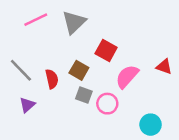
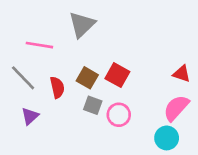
pink line: (36, 20) -> (39, 45), moved, turned 35
red square: (106, 51) -> (117, 75), moved
pink semicircle: (127, 76) -> (176, 108), moved

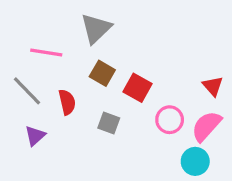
red triangle: (182, 74) -> (213, 86), turned 30
brown square: (87, 78) -> (102, 73), moved
pink circle: (119, 115) -> (170, 120), moved

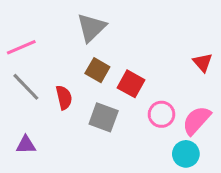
pink line: (46, 52) -> (21, 47), moved, turned -32
red triangle: (213, 86) -> (203, 62), moved
gray square: (109, 123) -> (104, 117), size x1.4
purple triangle: (35, 136) -> (26, 145), moved, turned 40

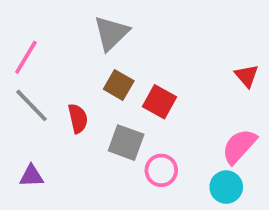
pink line: (21, 47) -> (26, 57), turned -36
pink circle: (161, 114) -> (161, 170), moved

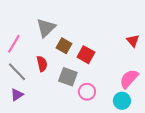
gray triangle: (111, 33) -> (46, 28), moved
pink line: (26, 57) -> (14, 44), moved
gray line: (31, 105) -> (17, 72), moved
purple triangle: (31, 176) -> (17, 95), turned -32

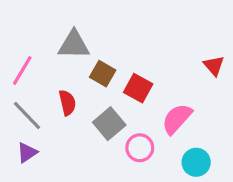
gray triangle: (46, 28) -> (74, 45), turned 45
gray square: (68, 77) -> (109, 124), turned 30
pink semicircle: (129, 79) -> (177, 119), moved

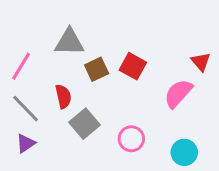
brown square: (103, 74) -> (97, 69), turned 35
red square: (138, 88) -> (133, 66), moved
pink semicircle: (177, 119) -> (178, 93), moved
gray square: (109, 124) -> (84, 124), moved

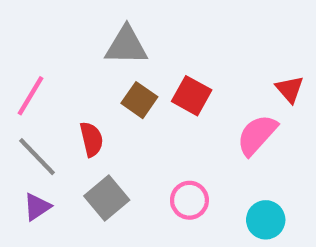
gray triangle: (69, 42) -> (126, 46), moved
brown square: (97, 69) -> (139, 100), turned -30
gray square: (84, 124) -> (107, 198), moved

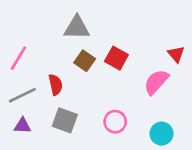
gray line: (37, 157) -> (22, 95), turned -72
gray square: (107, 198) -> (65, 120), turned -30
purple triangle: (37, 207) -> (22, 126), turned 36

